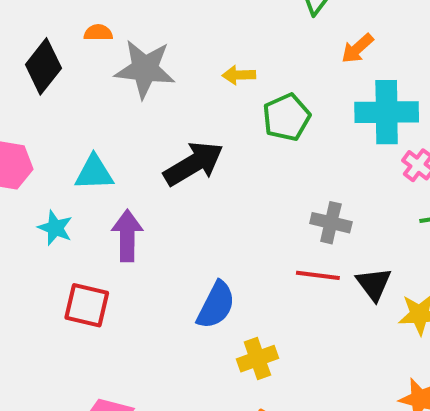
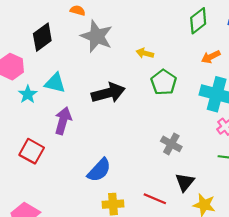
black diamond: (43, 66) -> (42, 37), moved
green pentagon: (286, 117) -> (164, 82), turned -30
cyan star: (55, 228) -> (28, 94), moved
red line: (318, 275) -> (155, 199), moved

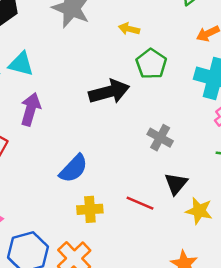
black arrow: (108, 93) -> (109, 92), moved

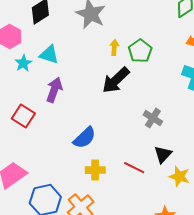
yellow arrow: (129, 29) -> (114, 47), moved, turned 77
green pentagon: (151, 64) -> (140, 51), moved
black arrow: (109, 92) -> (116, 80), turned 148

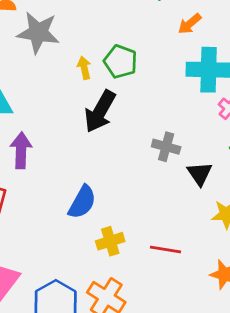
black triangle: (163, 154) -> (200, 174), moved
red line: (134, 168) -> (166, 249), moved

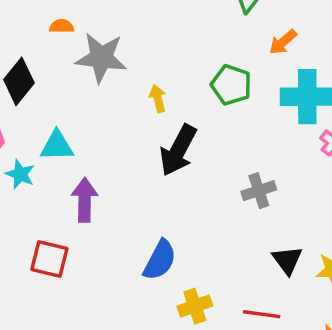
green pentagon: (120, 62) -> (231, 85), moved
gray cross: (166, 147) -> (259, 191), turned -32
black triangle: (200, 174) -> (287, 260), moved

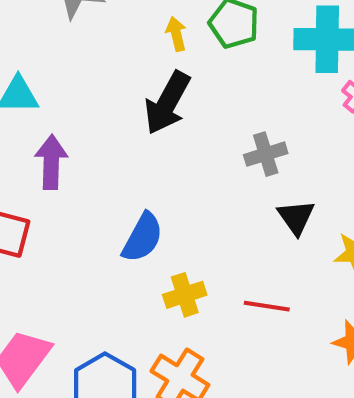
yellow arrow: (158, 98) -> (176, 34), moved
black triangle: (287, 260) -> (296, 217), moved

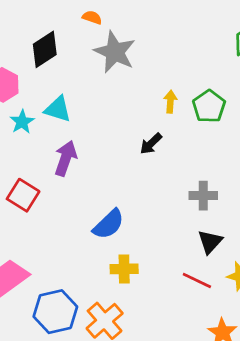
black arrow: (167, 103) -> (151, 144), size x0.6
red line: (267, 306) -> (197, 280), moved

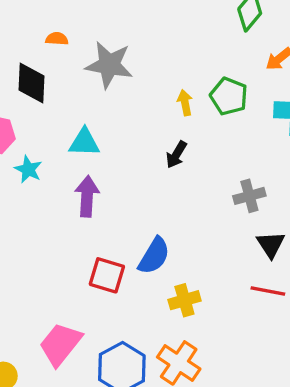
orange semicircle: (92, 17) -> (57, 39), moved
black diamond: (45, 49) -> (31, 83), turned -39
cyan triangle: (58, 109) -> (84, 142), moved
red square: (23, 195) -> (107, 275), moved

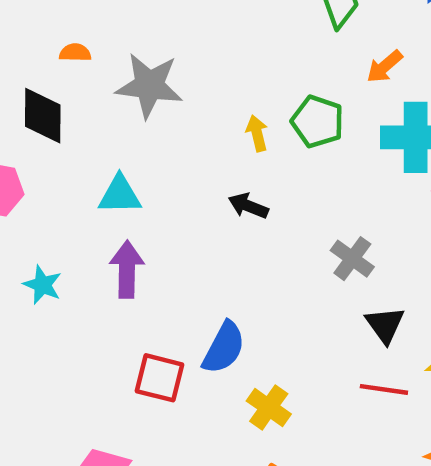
black arrow: (176, 155) -> (248, 206), turned 84
cyan star: (28, 169) -> (42, 285), moved
gray cross: (249, 196) -> (352, 259), turned -36
yellow cross: (184, 300) -> (269, 407), turned -36

